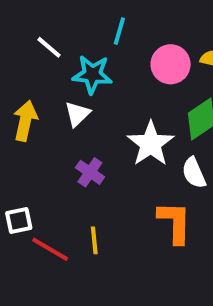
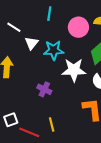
cyan star: (92, 74) -> (54, 50), moved
white triangle: (77, 114) -> (32, 43), moved
white star: (151, 144) -> (74, 70), turned -30

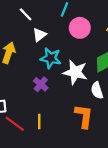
pink circle: (78, 27) -> (80, 28), moved
cyan star: (54, 50) -> (51, 58), moved

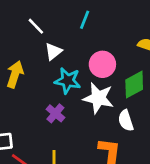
pink circle: (80, 28) -> (102, 64), moved

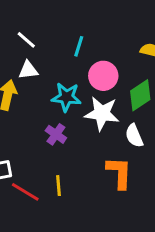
cyan line: (85, 20) -> (79, 46), moved
white triangle: (53, 52) -> (28, 70), moved, turned 36

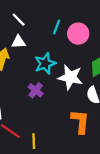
pink circle: (103, 76) -> (78, 34), moved
cyan star: (66, 97) -> (45, 63), turned -30
yellow line: (59, 186) -> (34, 141), moved

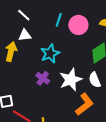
white star: (70, 77) -> (71, 80), moved, turned -30
orange L-shape: (80, 122) -> (84, 104), turned 50

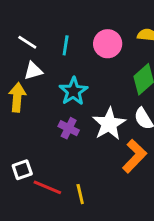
cyan line: (59, 20) -> (66, 45), moved

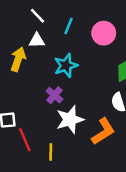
white star: (109, 124) -> (70, 120), moved
red line: (47, 187) -> (25, 140), turned 30

